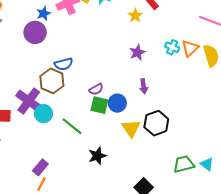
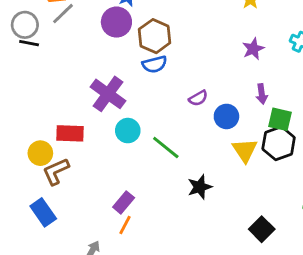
brown hexagon: (52, 81) -> (155, 36), moved
purple cross: (29, 101) -> (108, 94), moved
green square: (99, 105) -> (280, 119), moved

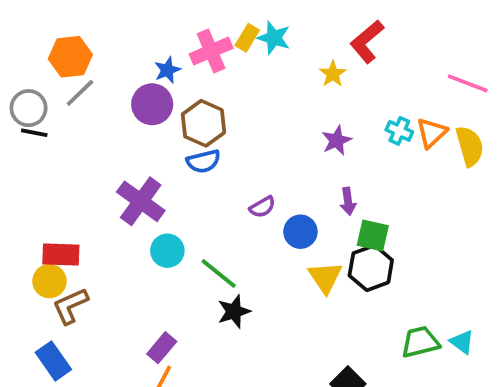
red rectangle: (70, 133) -> (61, 254), moved
black star: (200, 187) -> (234, 312), moved

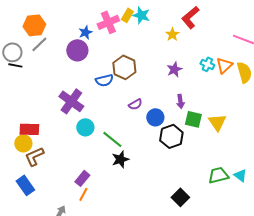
brown hexagon: (203, 123) -> (124, 67), moved
black hexagon: (371, 268) -> (171, 136), moved
yellow triangle: (325, 277) -> (217, 122), moved

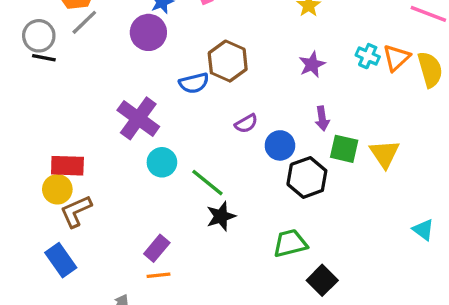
green trapezoid: (218, 175) -> (290, 243), moved
cyan triangle: (240, 175) -> (423, 230), moved
orange line: (83, 194) -> (159, 275), turned 56

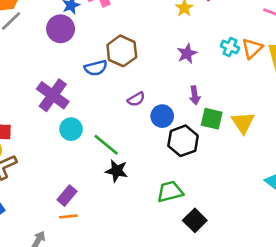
black star: (221, 216) -> (117, 171), turned 30

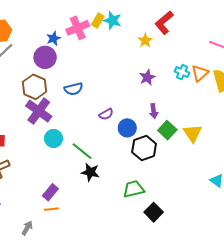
brown hexagon: (122, 51) -> (35, 87), moved
green square: (212, 119) -> (167, 130), turned 30

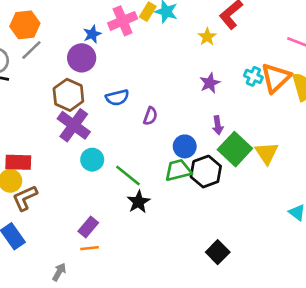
orange triangle: (200, 73) -> (276, 78), size x1.4
purple semicircle: (106, 114) -> (150, 116), moved, turned -40
green square: (167, 130) -> (235, 149), size x1.4
black star: (90, 172) -> (138, 202), turned 30
green trapezoid: (134, 189) -> (178, 170), moved

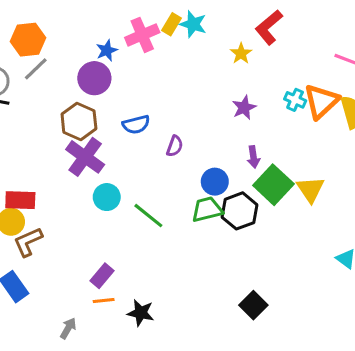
black star: (138, 202) -> (141, 313), moved, turned -30

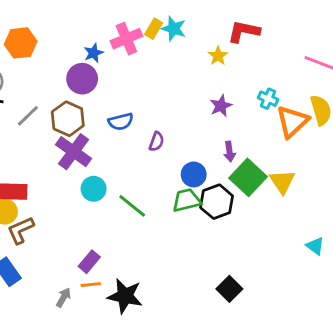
red L-shape: (269, 27) -> (244, 31), turned 52
gray line: (36, 69) -> (28, 116), moved
orange triangle: (321, 101) -> (292, 122), moved
black star: (141, 313) -> (125, 296), size x1.4
gray arrow: (68, 328) -> (64, 297), moved

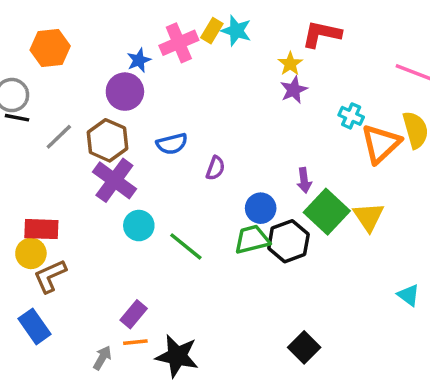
purple star: (221, 106) -> (294, 90), moved

